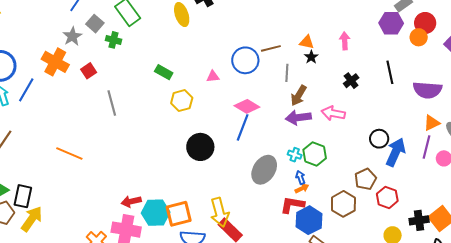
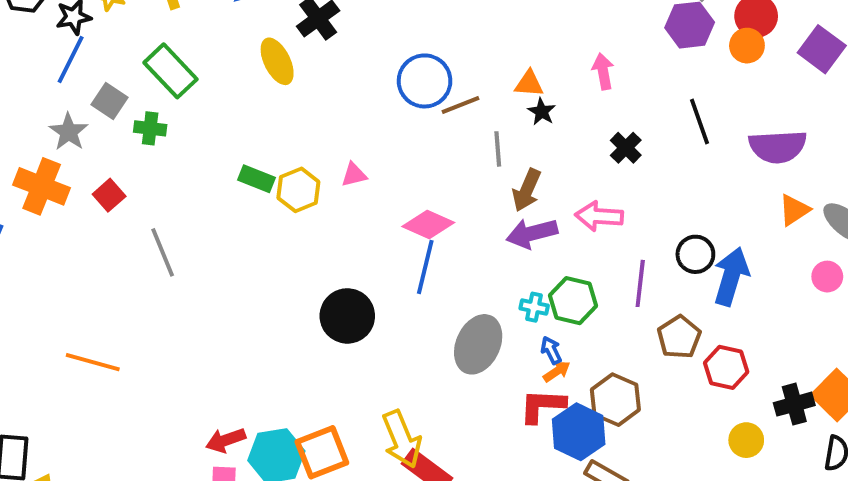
blue circle: (245, 60) -> (425, 81), moved
yellow hexagon: (182, 101) -> (298, 190), moved
purple line: (426, 147) -> (640, 283), moved
brown hexagon: (343, 204) -> (615, 400), moved

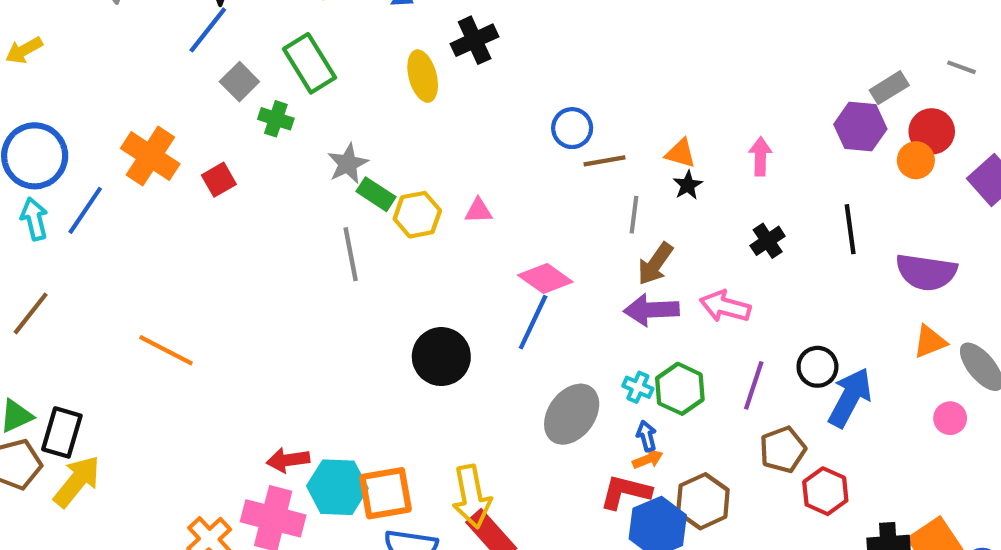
blue circle: (425, 81) -> (572, 128), size x0.7
gray star: (69, 132) -> (348, 164), moved
gray line: (163, 252) -> (351, 254), moved

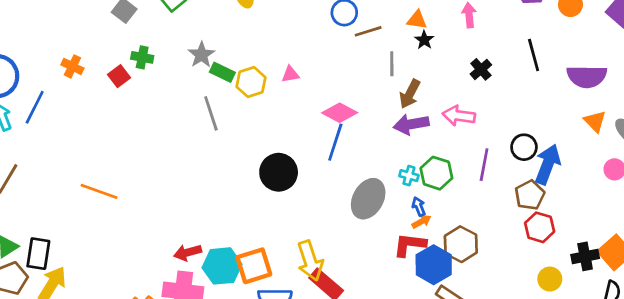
green cross: (276, 119) -> (142, 57), moved
orange cross: (150, 156) -> (72, 66), size x0.6
orange triangle: (930, 342) -> (595, 121), turned -45
brown pentagon: (783, 450) -> (530, 195), moved

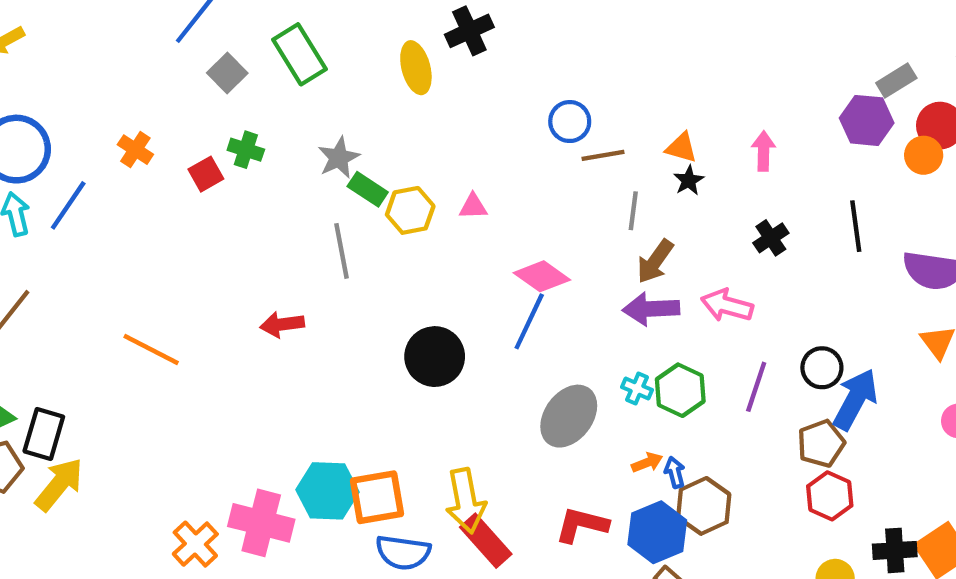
blue arrow: (419, 207) -> (675, 472), moved
red L-shape: (410, 245) -> (582, 525), moved
red arrow: (188, 252) -> (282, 324), moved

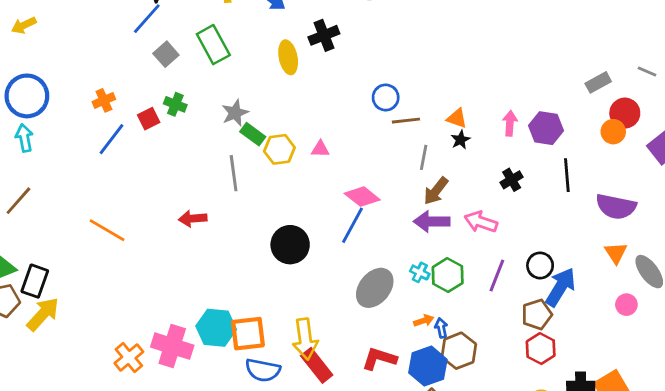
purple hexagon: (867, 120) -> (546, 128), moved
orange cross: (135, 150) -> (104, 100), turned 30
blue line: (68, 205) -> (111, 139), moved

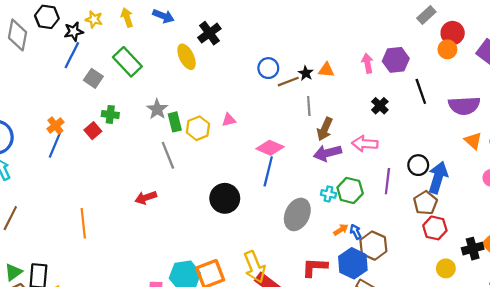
green rectangle: (253, 134) -> (175, 122), turned 54
blue line: (111, 139) -> (55, 144), moved
black star: (460, 140) -> (306, 73), moved
orange line: (107, 230) -> (83, 223), turned 68

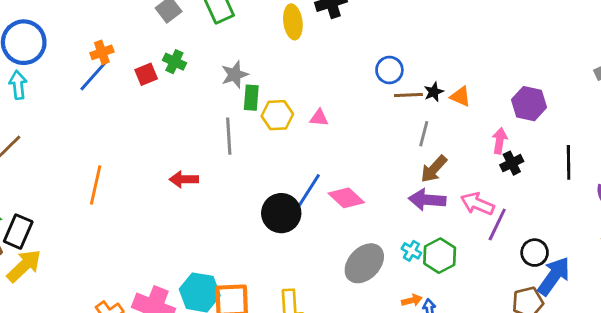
purple hexagon: (396, 60) -> (529, 104), moved
pink arrow: (367, 63) -> (500, 141), moved
pink diamond: (270, 148) -> (346, 198), moved
blue line: (268, 171) -> (308, 191), moved
purple line: (387, 181) -> (497, 225), moved

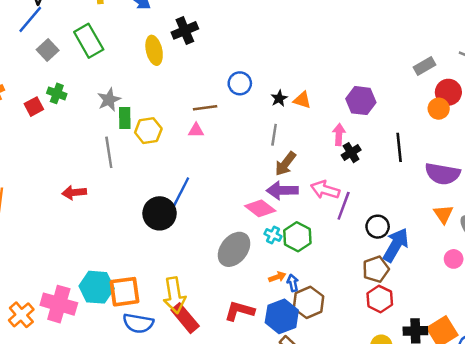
brown line: (408, 95) -> (205, 108), moved
pink triangle: (319, 118) -> (196, 130), moved
pink diamond: (346, 198) -> (260, 208), moved

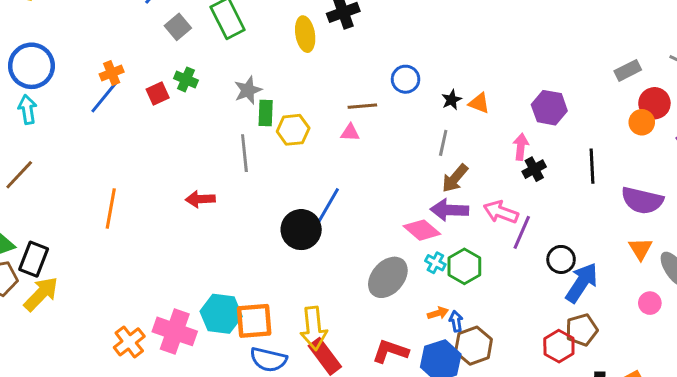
brown pentagon: (376, 269) -> (582, 330), moved

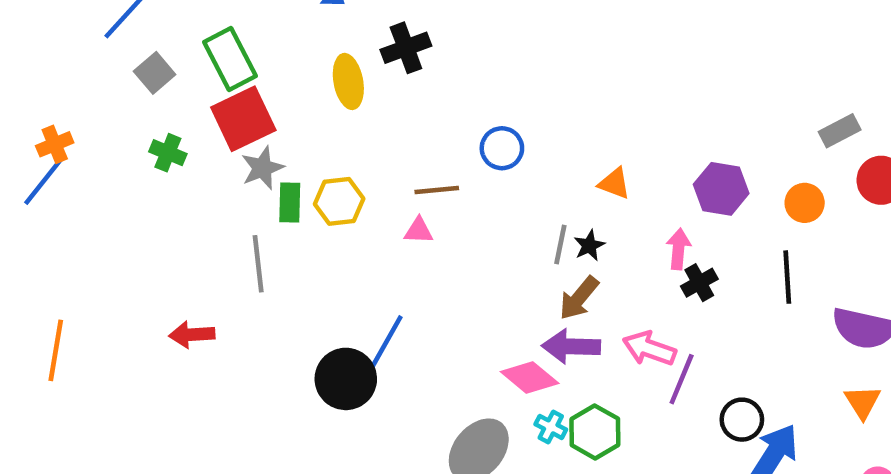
red square: (158, 94) -> (243, 119), moved, size x1.8
black star: (452, 100) -> (589, 246), moved
orange circle: (642, 122) -> (805, 203), moved
yellow hexagon: (293, 130) -> (339, 201), moved

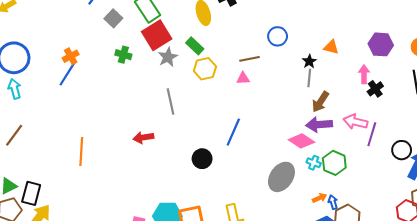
green rectangle: (290, 202) -> (195, 46), moved, turned -42
black star: (589, 246) -> (309, 61), moved
black circle: (346, 379) -> (202, 159), moved, size x0.7

